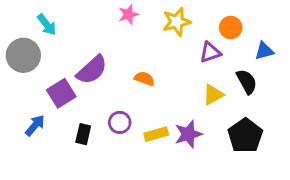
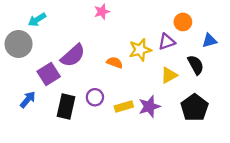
yellow star: (177, 22) -> (140, 50), moved
cyan arrow: (47, 25) -> (37, 20), turned 96
black rectangle: (83, 134) -> (66, 106), size x1.5

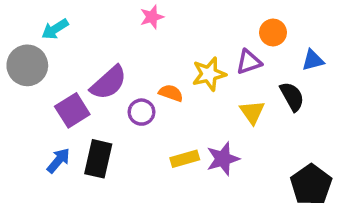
yellow triangle: (169, 75) -> (252, 112), turned -36
purple circle: (95, 97) -> (141, 112), moved
blue arrow: (28, 100) -> (58, 161), moved
black pentagon: (194, 108) -> (311, 185), moved

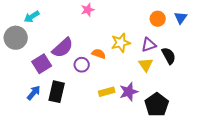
blue triangle: (313, 60) -> (181, 18), moved, turned -40
purple triangle: (249, 62) -> (149, 45), moved
black pentagon: (311, 185) -> (157, 105), moved

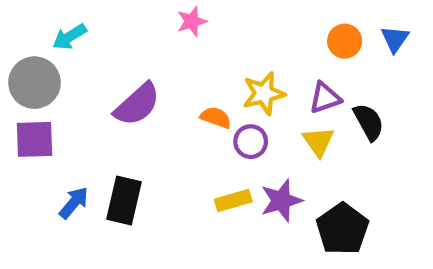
purple square: (42, 64) -> (35, 139), moved, turned 30
purple circle: (82, 65) -> (251, 142), moved

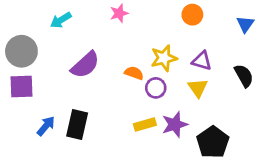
cyan arrow: (69, 37) -> (61, 20), moved
orange circle: (345, 41) -> (192, 15), moved
purple triangle: (325, 98) -> (202, 61), turned 35
black semicircle: (369, 122) -> (244, 76), moved

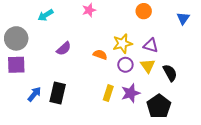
purple semicircle: (85, 65) -> (64, 49), size x0.7
black semicircle: (244, 76) -> (170, 73), moved
purple circle: (156, 88) -> (125, 65), moved
yellow rectangle: (145, 124) -> (108, 93), turned -56

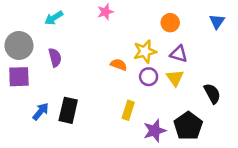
orange circle: (144, 11) -> (170, 23), moved
purple semicircle: (64, 49) -> (55, 57), moved, turned -63
black semicircle: (170, 73) -> (212, 93), moved
purple star: (131, 93) -> (155, 131), moved

